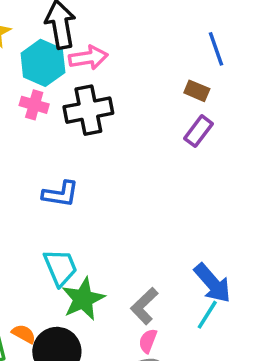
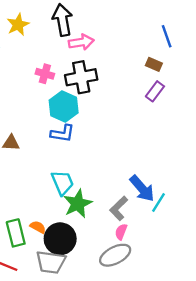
cyan hexagon: (43, 63) -> (64, 107), moved
blue arrow: (213, 283) -> (142, 188), moved
cyan line: (207, 315) -> (158, 203), moved

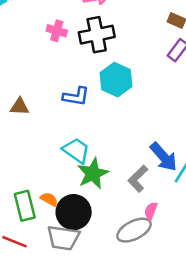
cyan hexagon: (64, 107) -> (116, 80), moved
cyan trapezoid: (62, 183) -> (76, 150), turned -32
pink semicircle: (121, 232) -> (151, 211), moved

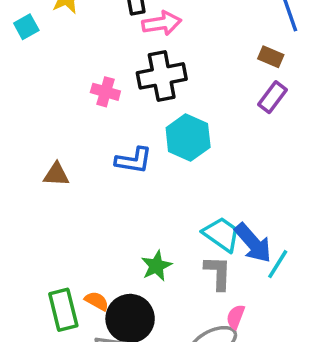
pink cross: (57, 31) -> (105, 92), moved
cyan trapezoid: (76, 150) -> (221, 234), moved
green star: (93, 174) -> (156, 266), size x0.7
gray L-shape: (138, 179) -> (218, 273), turned 136

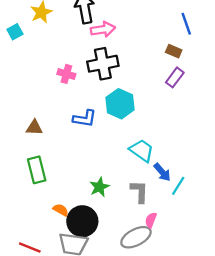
cyan trapezoid: (221, 234) -> (142, 150), moved
blue arrow: (253, 243) -> (162, 172), size x0.7
green rectangle: (63, 310) -> (37, 170), moved

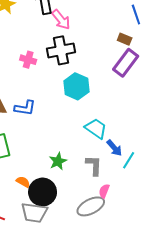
pink arrow: (103, 29) -> (61, 20), turned 60
purple rectangle: (175, 77) -> (126, 63), size x1.5
blue L-shape: (85, 119) -> (25, 108), moved

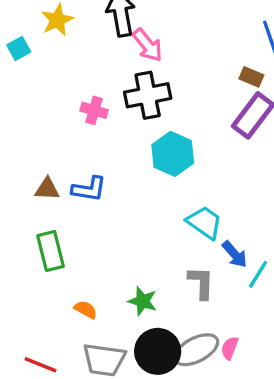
green star: (58, 161) -> (143, 301), moved, turned -30
pink semicircle: (104, 191) -> (230, 348), moved
black circle: (43, 192) -> (158, 351), moved

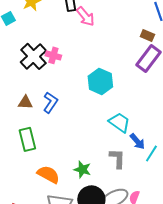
black cross: (148, 95) -> (33, 56), moved, turned -32
blue L-shape: (89, 189) -> (50, 102), turned -65
orange semicircle: (86, 310) -> (48, 174), size x1.6

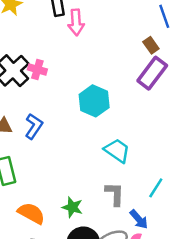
pink arrow: (85, 16) -> (76, 22), turned 35
brown rectangle: (147, 35) -> (151, 45), turned 32
blue arrow: (137, 141) -> (139, 219), moved

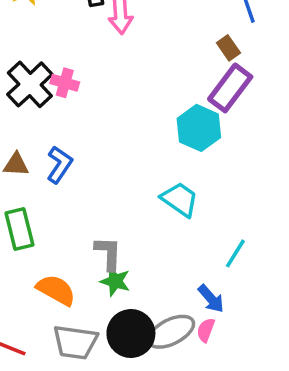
cyan hexagon: (94, 101) -> (199, 128), moved
gray L-shape: (115, 194) -> (108, 253), moved

